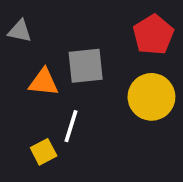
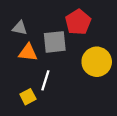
gray triangle: (20, 31) -> (20, 28), moved
red pentagon: (153, 35) -> (78, 22), moved

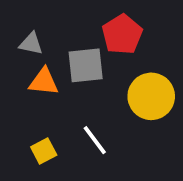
white line: (45, 80) -> (95, 140), moved, turned -54

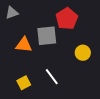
gray triangle: (31, 44) -> (12, 13), moved, turned -32
yellow circle: (151, 96) -> (83, 53), size x0.6

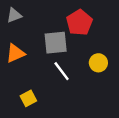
orange triangle: (24, 45) -> (15, 53), moved, turned -30
white line: (52, 77) -> (62, 71), moved

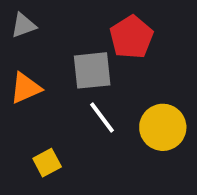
yellow circle: (98, 63) -> (163, 127), moved, size x1.5

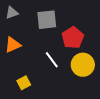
red pentagon: (131, 37) -> (73, 38), moved
gray square: (92, 70) -> (47, 20), moved

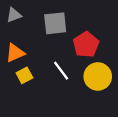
yellow square: (24, 83) -> (24, 75), moved

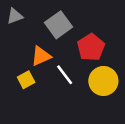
gray square: (55, 23) -> (58, 25), turned -30
orange triangle: (15, 53) -> (41, 56), moved

